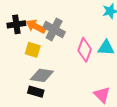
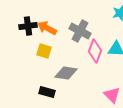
gray cross: (54, 29) -> (80, 31), moved
gray diamond: (42, 75) -> (66, 73), moved

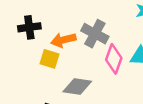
orange arrow: (47, 28) -> (63, 40), moved, turned -42

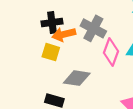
black cross: (29, 27) -> (52, 23), moved

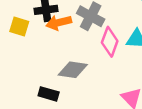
yellow square: (51, 52) -> (19, 26), moved

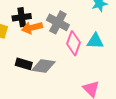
black rectangle: (49, 94) -> (24, 64), moved

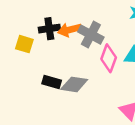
orange arrow: (32, 28) -> (69, 30), moved

